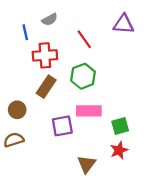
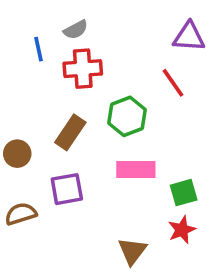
red line: (84, 39) -> (173, 83), moved
red cross: (45, 55) -> (83, 69), moved
brown circle: (17, 110) -> (17, 154), moved
purple square: (62, 126) -> (67, 189), moved

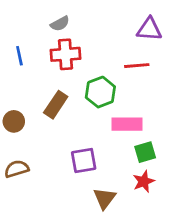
blue line: (38, 49) -> (19, 56), moved
red line: (173, 83) -> (137, 66), turned -60
pink rectangle: (136, 170) -> (127, 124), moved
purple square: (67, 189) -> (84, 161), moved

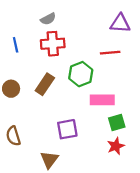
brown circle: (14, 121) -> (11, 89), moved
brown semicircle: (17, 169) -> (13, 136), turned -90
brown triangle: (105, 198) -> (49, 160), moved

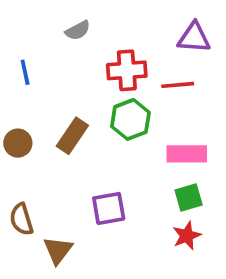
red cross: (53, 44) -> (127, 70), moved
pink rectangle: (102, 100) -> (187, 154), moved
brown triangle: (49, 160) -> (58, 250), moved

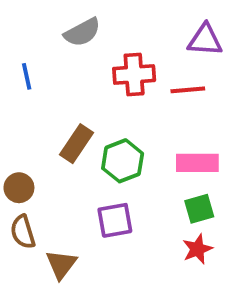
gray semicircle: (78, 30) -> (82, 32), size x1.4
green hexagon: (130, 119) -> (123, 161), moved
brown circle: (18, 143) -> (19, 188), moved

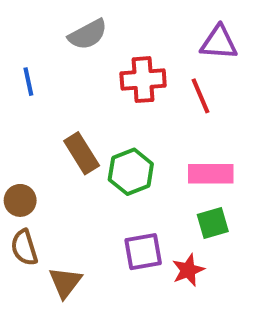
red line: (188, 90) -> (200, 96), turned 72
brown rectangle: (77, 144) -> (82, 153), turned -66
purple square: (115, 220) -> (143, 252), moved
red star: (197, 249) -> (188, 270), moved

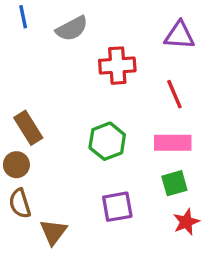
blue line: (28, 82) -> (23, 17), moved
red line: (200, 96) -> (174, 94), moved
brown rectangle: (82, 153) -> (28, 128), moved
red star: (188, 270) -> (186, 222), moved

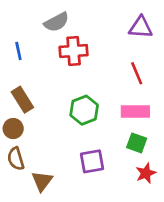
blue line: (23, 17) -> (18, 51), moved
red cross: (117, 66) -> (74, 51), moved
green square: (174, 183) -> (137, 143), turned 36

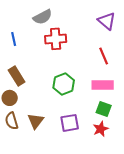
purple triangle: (141, 27) -> (107, 21), turned 36
red star: (146, 173) -> (101, 129), moved
brown triangle: (42, 181) -> (36, 121), moved

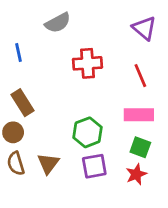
red cross: (56, 39) -> (88, 63), moved
green hexagon: (64, 84) -> (88, 132), moved

